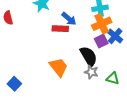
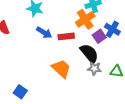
blue arrow: (69, 19) -> (44, 33), moved
orange cross: (102, 24) -> (85, 19), moved
red rectangle: (60, 29) -> (66, 36), moved

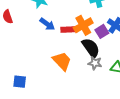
orange cross: (85, 19) -> (83, 25), moved
blue square: (20, 92) -> (20, 82), turned -32

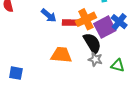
purple square: (102, 31) -> (105, 27), size x1.5
orange trapezoid: (62, 61) -> (61, 55), turned -45

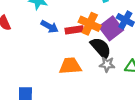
orange cross: (86, 19) -> (90, 24), turned -30

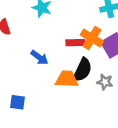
blue arrow: (50, 27) -> (39, 57), moved
black semicircle: (101, 48) -> (83, 70), moved, turned 60

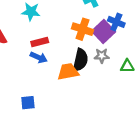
red rectangle: (75, 43) -> (40, 42), moved
gray star: (105, 82) -> (102, 56), moved

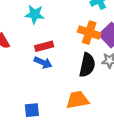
orange trapezoid: (68, 72) -> (77, 100), moved

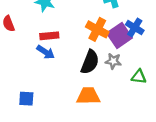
orange trapezoid: (77, 100) -> (88, 96), moved

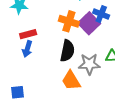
blue arrow: (46, 52) -> (27, 49), turned 84
gray star: (113, 61) -> (89, 64), moved, size x1.5
orange trapezoid: (88, 96) -> (71, 81), turned -110

